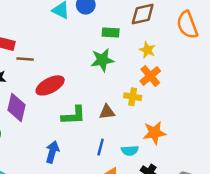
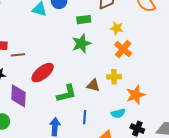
yellow cross: (133, 97) -> (114, 77), moved
brown triangle: (107, 112) -> (93, 85), turned 32
blue line: (101, 147) -> (85, 117), moved

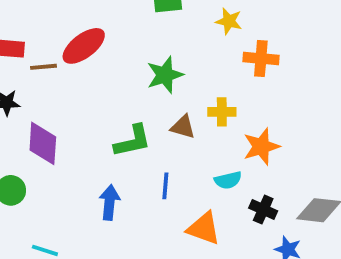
green star: (81, 44) -> (165, 75), moved
orange cross: (123, 49) -> (261, 59), moved, turned -36
red ellipse: (43, 73) -> (84, 46), moved

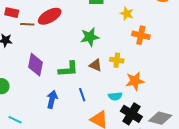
purple diamond: (43, 143) -> (35, 65), moved
blue line: (165, 186) -> (82, 95), turned -32
black cross: (263, 210) -> (131, 114), size x1.5

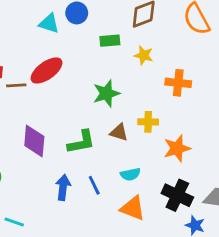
yellow star: (127, 14) -> (144, 55), moved
blue line: (82, 95) -> (94, 185), moved
cyan semicircle: (115, 96) -> (130, 174), moved

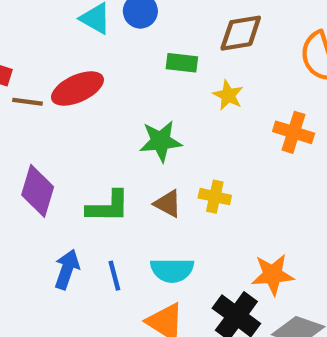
orange cross: (178, 83) -> (294, 132), moved
orange star: (177, 148) -> (273, 275), moved
cyan semicircle: (130, 174) -> (172, 270), size x1.4

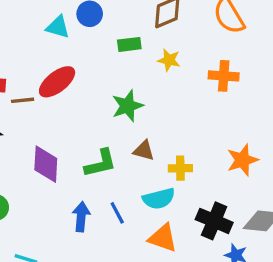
yellow cross: (215, 197) -> (180, 168), moved
orange star: (273, 275) -> (242, 160), moved

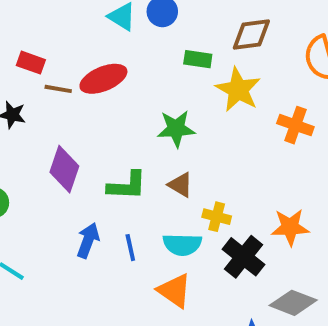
yellow star: (169, 60) -> (238, 90), size x1.6
black cross: (214, 221) -> (243, 257), moved

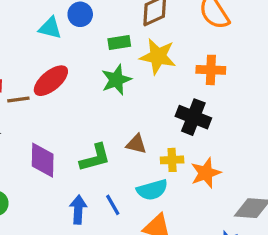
green star: (176, 129) -> (116, 80), moved
orange star: (290, 227) -> (206, 173), moved
black cross: (243, 257) -> (193, 117), moved

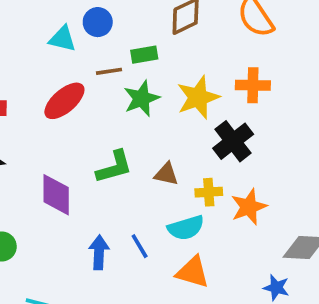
yellow star: (158, 56) -> (198, 97), moved, turned -30
brown line: (18, 100) -> (109, 71), moved
black cross: (193, 117) -> (233, 141), turned 32
green L-shape: (95, 158) -> (114, 167), moved

